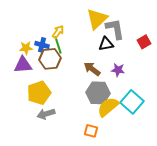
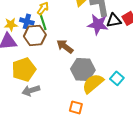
black triangle: (106, 44) -> (114, 20), moved
brown arrow: (92, 69) -> (65, 46), moved
purple star: (118, 70) -> (98, 24), moved, size x1.5
cyan square: (132, 102) -> (117, 78), size x0.6

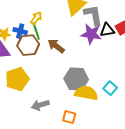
brown arrow: (65, 46) -> (56, 46), moved
yellow semicircle: (93, 83) -> (86, 93), turned 50
gray arrow: (31, 90) -> (40, 105), moved

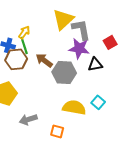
black triangle: (107, 30) -> (95, 64), moved
gray hexagon: (76, 79) -> (64, 72), moved

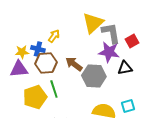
red square: (110, 42) -> (132, 41), moved
green line: (24, 45) -> (54, 89), moved
cyan square: (98, 102) -> (128, 106), turned 32

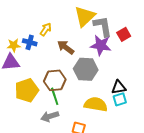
brown hexagon: (46, 63) -> (55, 80), moved
brown arrow: (74, 64) -> (66, 47), moved
black triangle: (125, 68) -> (119, 87), moved
green line: (54, 89) -> (55, 96), moved

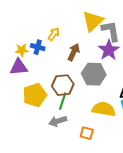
purple star: (101, 45) -> (109, 50), turned 30
brown arrow: (66, 47) -> (74, 52), turned 78
green line: (55, 96) -> (63, 101), turned 36

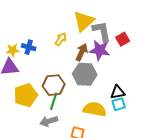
yellow arrow: (54, 34) -> (61, 39), moved
purple star: (109, 50) -> (100, 50), turned -30
brown arrow: (74, 52) -> (82, 52), moved

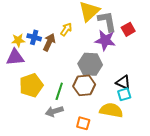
brown arrow: (82, 52) -> (49, 42), moved
brown hexagon: (54, 85) -> (84, 85), moved
black triangle: (118, 92) -> (123, 82), turned 35
yellow semicircle: (95, 109) -> (111, 110), moved

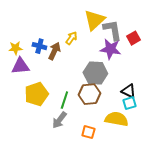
yellow star: (18, 40) -> (15, 48), moved
gray arrow: (54, 111) -> (59, 120), turned -36

